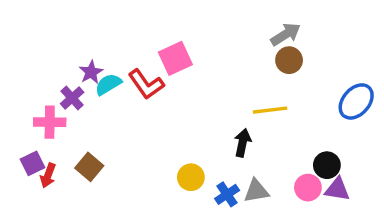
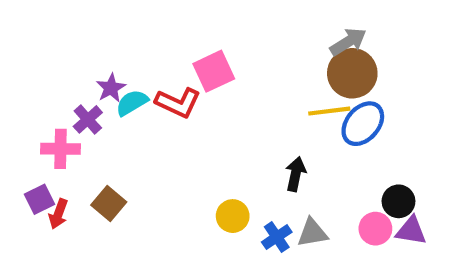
brown circle: (289, 60) -> (352, 73), size x1.5
red L-shape: (146, 84) -> (178, 103), turned -30
blue ellipse: (356, 101) -> (363, 124), moved
yellow line: (270, 110) -> (329, 111), moved

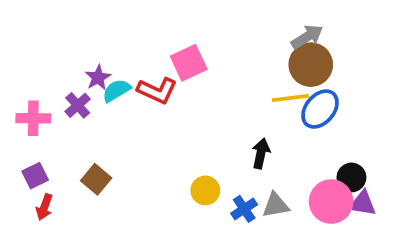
pink cross: (60, 149) -> (33, 118), moved
red arrow: (58, 214) -> (44, 207), moved
pink circle: (375, 229) -> (331, 202), size x1.5

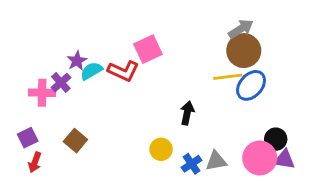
pink cross: (33, 118) -> (42, 93), moved
black arrow: (261, 153) -> (187, 113), moved

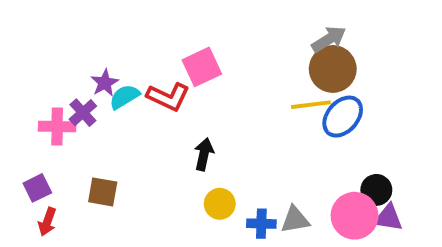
black arrow: (187, 113) -> (204, 154), moved
brown square: (75, 141) -> (103, 192), turned -30
blue cross: (192, 164) -> (261, 224), turned 36

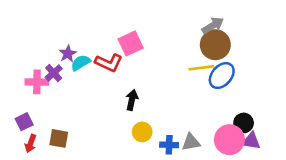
brown square: (103, 192) -> (59, 138), moved

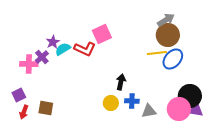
black arrow: (132, 100) -> (121, 82), moved
black circle: (244, 123) -> (190, 96), size x1.5
blue cross: (169, 145) -> (132, 101), moved

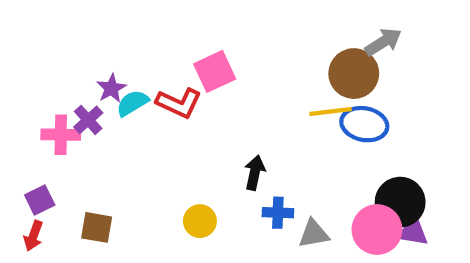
gray arrow: (166, 20) -> (383, 42), moved
blue ellipse: (173, 59) -> (364, 124), turned 60
yellow circle: (111, 103) -> (200, 221), moved
red arrow: (24, 112) -> (33, 236), moved

